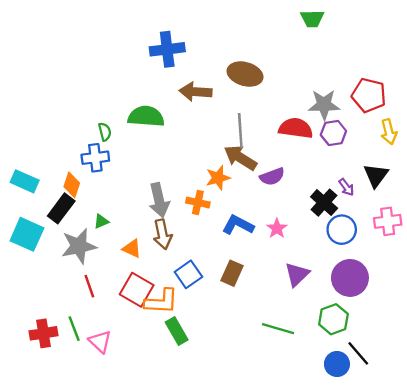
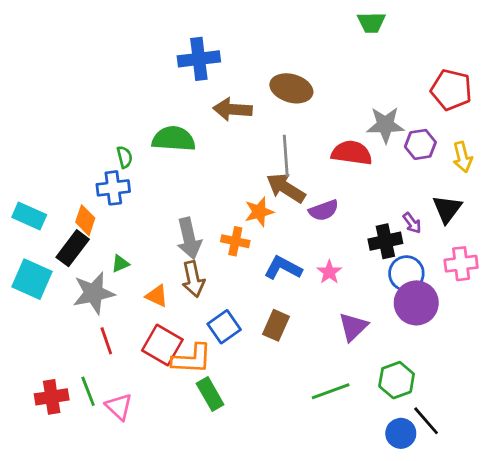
red pentagon: (369, 95) -> (451, 90), moved
purple hexagon: (333, 133) -> (420, 144), moved
black cross: (324, 203) -> (385, 241), turned 36
purple circle: (350, 278) -> (416, 303), moved
green line: (278, 329) -> (331, 391), turned -36

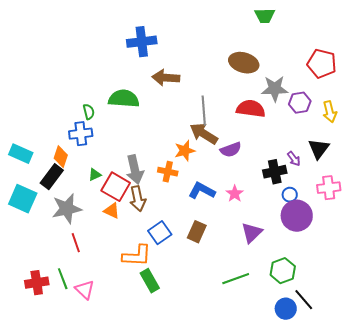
brown ellipse: (291, 88) -> (244, 63), moved
green triangle: (120, 264) -> (95, 175), moved
blue circle: (406, 273) -> (290, 195), size x0.6
red square: (162, 345) -> (116, 187), moved

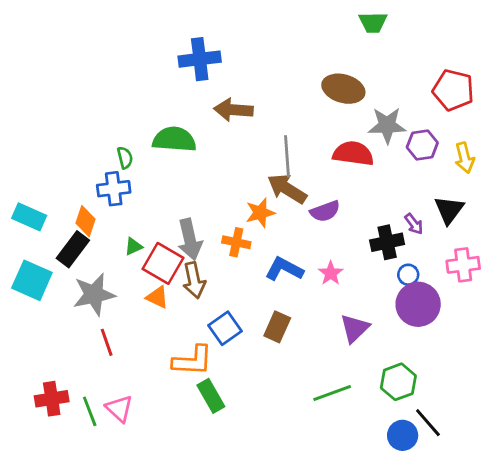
green line: (63, 279) -> (90, 411), moved

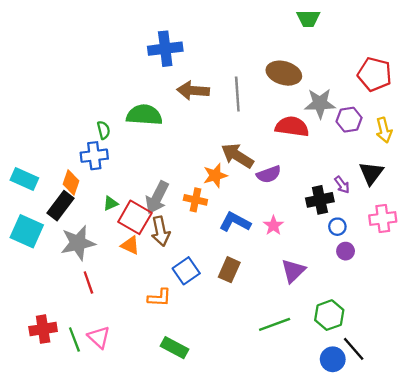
gray line: (287, 156) -> (237, 94), moved
gray arrow: (190, 239) -> (157, 198), turned 40
purple circle: (418, 304) -> (346, 251), size x0.5
orange L-shape: (193, 361) -> (159, 298), size x0.7
green rectangle: (211, 396) -> (175, 348), moved, turned -32

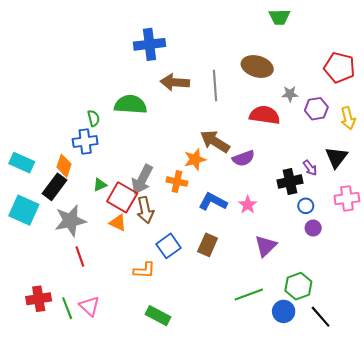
gray star: (320, 103) -> (290, 94), size x0.6
blue circle: (333, 359) -> (284, 311), moved

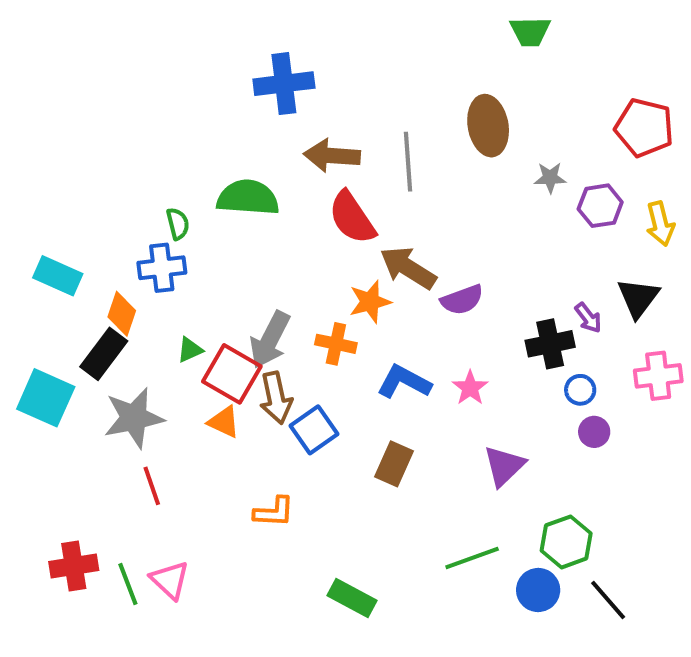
brown ellipse: (257, 66) -> (488, 126), turned 64
red semicircle: (265, 115) -> (352, 218), moved, turned -132
cyan rectangle: (22, 163) -> (58, 276), moved
blue square: (169, 246) -> (314, 430), moved
green rectangle: (158, 316) -> (352, 598), moved

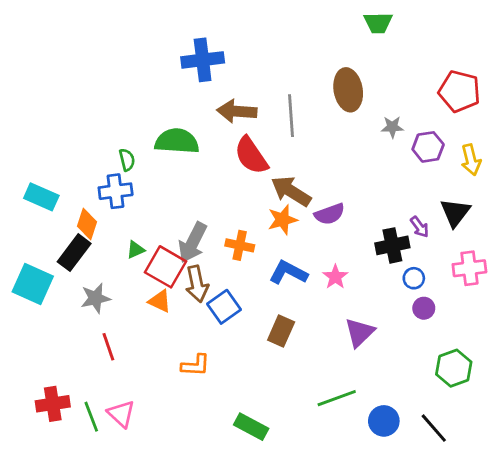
orange star: (370, 302) -> (283, 220), moved
gray star: (134, 418) -> (96, 298), size x0.7
green hexagon: (566, 542) -> (454, 368), moved

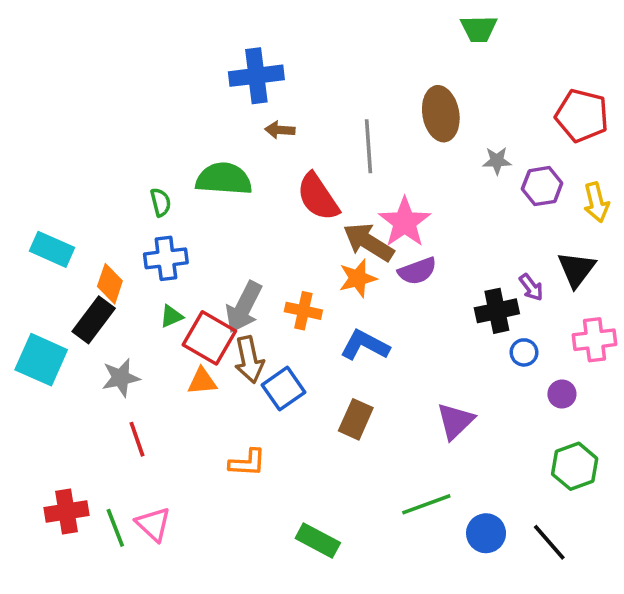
brown arrow: (237, 111) -> (280, 130), moved, size x0.6
blue cross: (116, 191) -> (166, 258), moved
pink star: (335, 277) -> (405, 222), moved, size x1.6
orange triangle: (160, 301) -> (202, 381), turned -30
purple circle: (424, 308) -> (562, 394), moved

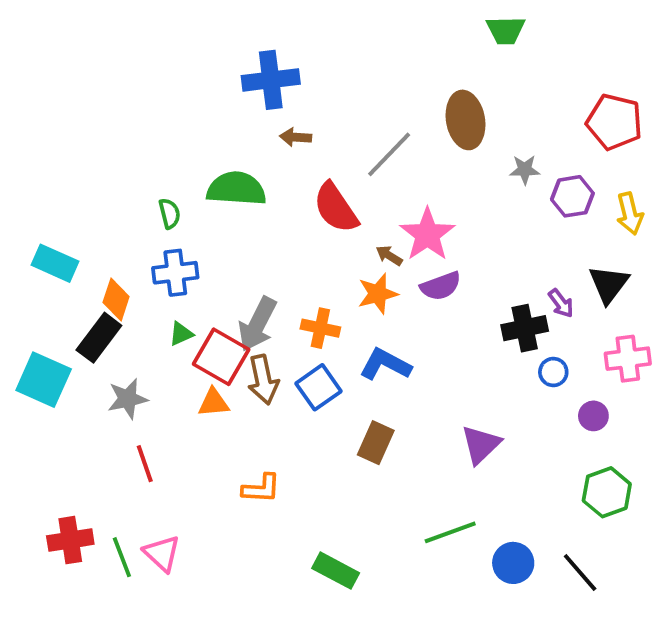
gray line: (368, 146) -> (389, 154), turned 48
brown arrow: (368, 242) -> (389, 256), size x0.5
blue square: (283, 389) -> (318, 387), moved

